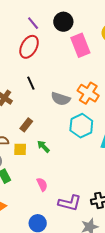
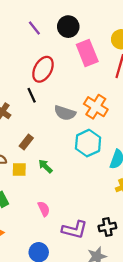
red ellipse: (29, 47) -> (43, 69), moved

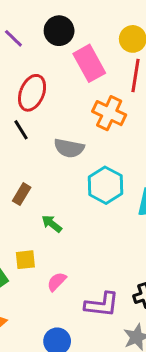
orange cross: (96, 107) -> (109, 113), moved
yellow square: (19, 169) -> (25, 260), moved
pink semicircle: (44, 209) -> (57, 282), turned -104

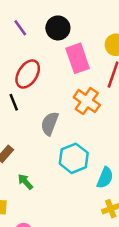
gray semicircle: (69, 148) -> (50, 124), turned 90

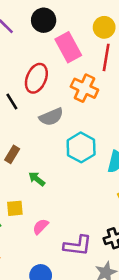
red ellipse: (28, 74) -> (36, 78), moved
gray semicircle: (50, 124) -> (51, 117), turned -125

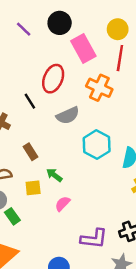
brown rectangle: (12, 154) -> (31, 152), turned -63
yellow square: (15, 208) -> (33, 188), moved
pink semicircle: (41, 226) -> (63, 204), moved

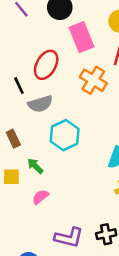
gray semicircle: (68, 115) -> (40, 104), moved
cyan hexagon: (97, 145) -> (65, 135), moved

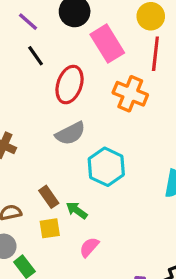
black line: (19, 86) -> (36, 56), moved
brown rectangle: (13, 139) -> (49, 197), moved

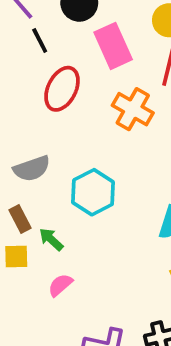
black line: (36, 56) -> (40, 41), moved
gray semicircle: (70, 133) -> (32, 169), moved

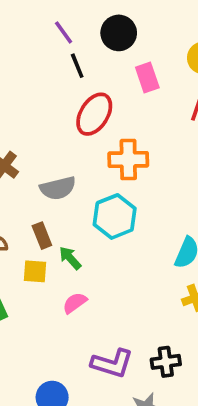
pink rectangle: (113, 46) -> (147, 78), size x0.7
orange cross: (133, 109) -> (128, 159), moved, turned -36

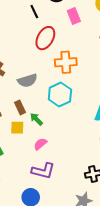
purple L-shape: (112, 363) -> (43, 171), moved

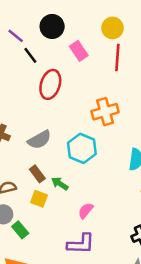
orange cross: (66, 62) -> (105, 112), moved
yellow square: (17, 128) -> (39, 199), turned 32
pink semicircle: (40, 144) -> (86, 211), moved

